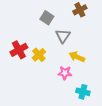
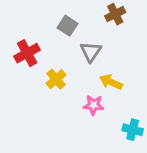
red cross: (19, 50) -> (27, 53), moved
cyan cross: (83, 92) -> (133, 130), moved

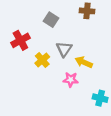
brown cross: (115, 14) -> (87, 11), turned 32
gray triangle: (91, 52) -> (64, 49), moved

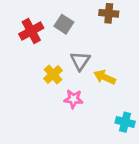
red cross: (20, 40) -> (31, 31), moved
pink star: (71, 80) -> (73, 99), moved

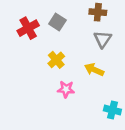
gray triangle: (80, 61) -> (103, 39), moved
yellow cross: (53, 74) -> (56, 60), moved

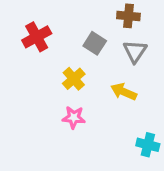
gray square: (57, 22) -> (95, 43), moved
pink star: (66, 89) -> (74, 117), moved

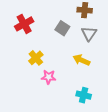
yellow cross: (74, 79) -> (36, 58), moved
cyan cross: (148, 145) -> (84, 95), moved

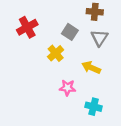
yellow cross: (36, 58) -> (56, 53), moved
pink star: (49, 77) -> (67, 88), moved

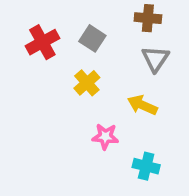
gray square: (70, 32) -> (92, 38), moved

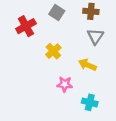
gray square: (92, 38) -> (57, 12), moved

